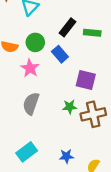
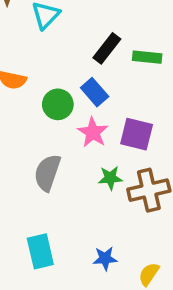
green circle: (35, 42) -> (58, 104), moved
pink star: (30, 68) -> (93, 132), moved
cyan rectangle: (27, 152) -> (40, 251), turned -66

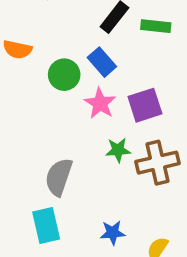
purple square: (137, 134) -> (145, 105), turned -32
gray semicircle: (47, 173) -> (59, 177), moved

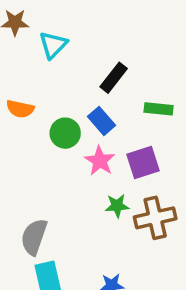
green rectangle: (156, 26) -> (159, 109), moved
gray semicircle: (59, 177) -> (34, 237), moved

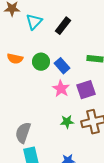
black rectangle: (114, 78) -> (63, 26), moved
green circle: (65, 133) -> (41, 62), moved
green star: (117, 206) -> (67, 122), moved

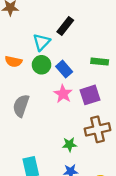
cyan triangle: (34, 22) -> (41, 42), moved
green star: (67, 122) -> (69, 144), moved
gray semicircle: (23, 133) -> (21, 106), moved

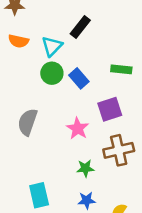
orange semicircle: (13, 62) -> (19, 41), moved
pink star: (63, 94) -> (78, 128), moved

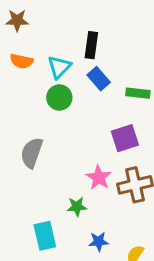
black rectangle: (80, 27) -> (91, 45), turned -30
blue rectangle: (79, 78) -> (99, 79), moved
pink star: (78, 128) -> (99, 178), moved
green star: (85, 168) -> (77, 207), moved

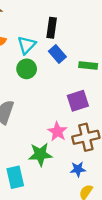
green star: (77, 207) -> (40, 154), size x1.5
blue star: (99, 242) -> (78, 169), moved

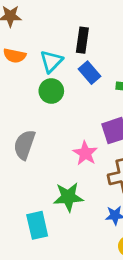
pink star: (57, 132) -> (85, 153), moved

